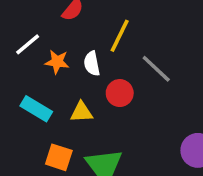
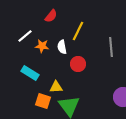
gray line: (156, 69) -> (111, 47), moved, turned 42
yellow triangle: (81, 112) -> (56, 87), moved

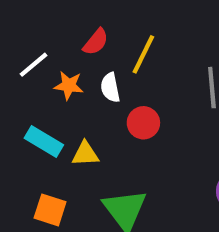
red semicircle: (51, 16) -> (96, 42), moved
yellow triangle: (56, 87) -> (85, 154), moved
orange square: (43, 101) -> (50, 210), moved

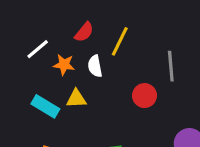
red circle: (143, 123) -> (144, 96), moved
yellow triangle: (85, 154) -> (76, 99), moved

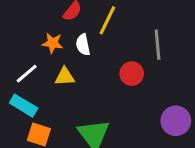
white line: (38, 49) -> (27, 74), moved
cyan rectangle: (45, 106) -> (24, 106), moved

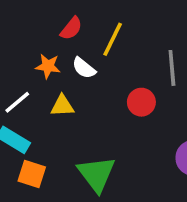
white semicircle: (83, 45) -> (84, 68), turned -40

